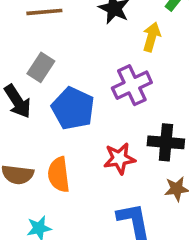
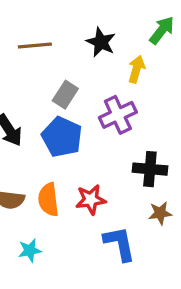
gray rectangle: (41, 67) -> (65, 95), moved
red star: (119, 158) -> (91, 200), moved

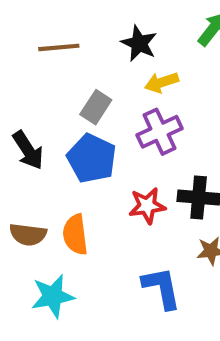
yellow arrow: (136, 69) -> (162, 82), moved, turned -124
red star: (91, 200) -> (147, 206), moved
cyan star: (30, 250) -> (53, 296), size x1.5

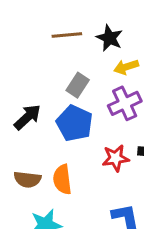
brown line: (59, 47) -> (67, 35), moved
black arrow: (28, 150) -> (27, 117), turned -100

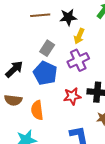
black star: (109, 38) -> (68, 17), turned -30
yellow arrow: (126, 67) -> (79, 36), turned -49
brown semicircle: (27, 179) -> (13, 100), moved

